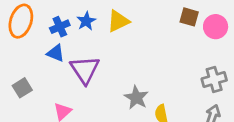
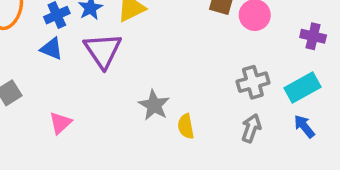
purple triangle: (85, 70) -> (103, 50), moved

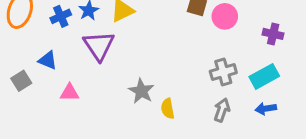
blue triangle: (52, 49) -> (48, 60), moved
pink triangle: (60, 123) -> (70, 92), moved, turned 42
blue arrow: (304, 126) -> (266, 109), turned -60

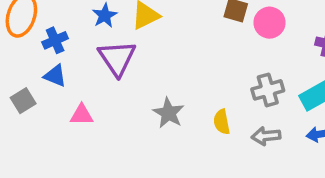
blue cross: (61, 16) -> (55, 40), moved
yellow semicircle: (168, 109) -> (222, 122), moved
gray arrow: (222, 110) -> (266, 136), turned -115

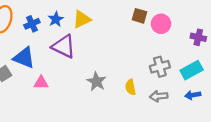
blue cross: (55, 40) -> (32, 24), moved
purple triangle: (117, 58) -> (64, 46), turned -30
blue triangle: (55, 76) -> (24, 58), size x1.5

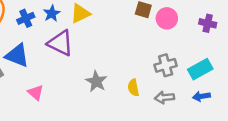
purple cross: (198, 37) -> (208, 23), moved
pink triangle: (41, 83) -> (36, 93), moved, turned 42

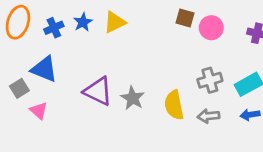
purple triangle: (60, 43) -> (98, 91), moved
yellow semicircle: (133, 88) -> (174, 105), size x1.5
pink triangle: (36, 93) -> (39, 111), moved

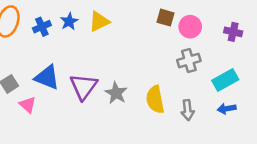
blue triangle: (44, 69) -> (47, 77), moved
gray cross: (210, 80) -> (189, 60), moved
purple triangle: (98, 91) -> (84, 87), turned 40
gray arrow: (209, 116) -> (188, 110), turned -90

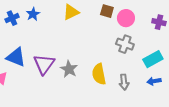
yellow triangle: (99, 21) -> (71, 12), moved
gray cross: (189, 60) -> (125, 44), turned 36

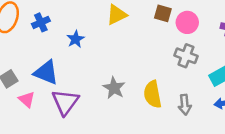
blue star: (33, 14) -> (76, 39), moved
purple triangle: (44, 64) -> (65, 102), moved

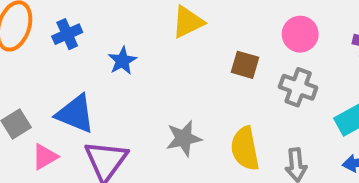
brown square: (163, 13) -> (245, 65), moved
gray star: (114, 88) -> (184, 138), turned 30
pink triangle: (27, 99) -> (45, 157), turned 48

